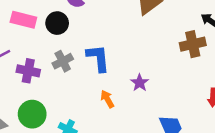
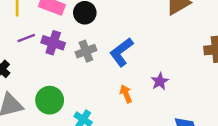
blue L-shape: (98, 58) -> (121, 52), turned -128
purple cross: (28, 71) -> (53, 43), moved

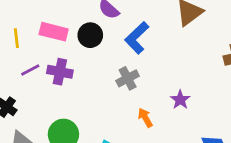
gray cross: (86, 51) -> (128, 78), moved
blue L-shape: (121, 52) -> (137, 38), moved

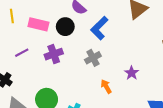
yellow line: (16, 38) -> (12, 16), moved
purple cross: (60, 72) -> (54, 54), moved, turned -30

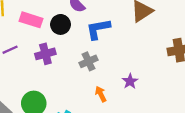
blue L-shape: (99, 28) -> (98, 29), turned 30

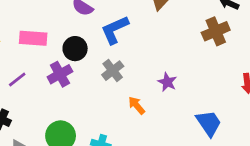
black circle: (61, 24) -> (75, 49), moved

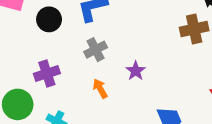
gray cross: (113, 71) -> (96, 50), moved
purple cross: (60, 74) -> (47, 74), moved

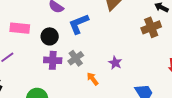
gray cross: (96, 50) -> (76, 58), moved
purple cross: (47, 74) -> (53, 60), moved, turned 30

